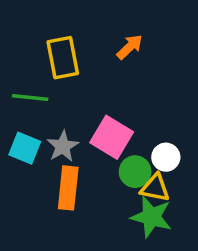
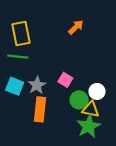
yellow rectangle: (63, 58) -> (21, 33), moved
pink square: (112, 137) -> (65, 80), size x0.6
green star: (151, 217) -> (89, 126), turned 30

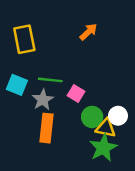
green line: (18, 57) -> (50, 80), moved
cyan square: (15, 86) -> (17, 85), moved
white circle: (97, 91) -> (118, 116), moved

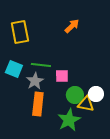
pink square: (76, 94) -> (62, 76), turned -32
green star: (103, 148) -> (69, 120), moved

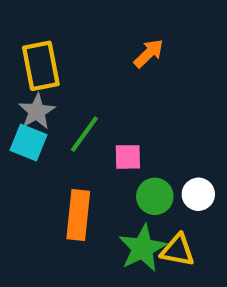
green line: (41, 65) -> (84, 134), turned -60
gray star: (35, 81) -> (37, 111), moved
yellow triangle: (86, 104) -> (178, 250), moved

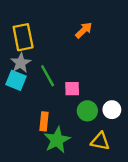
green line: (84, 134) -> (48, 76), turned -65
orange rectangle: (78, 215) -> (44, 121), size x0.7
green star: (142, 248) -> (57, 140), moved

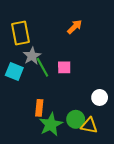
gray star: (21, 63) -> (32, 56), moved
pink square: (72, 89) -> (64, 67), moved
green circle: (87, 111) -> (76, 119), moved

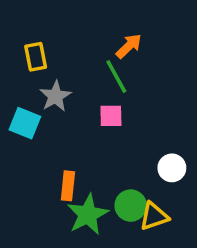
yellow rectangle: (21, 33) -> (36, 57), size x0.7
green line: (42, 67) -> (116, 77), moved
yellow triangle: (89, 126) -> (154, 216), turned -30

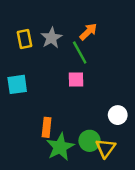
gray star: (55, 96) -> (51, 38), moved
cyan square: (25, 123) -> (17, 84), turned -30
yellow triangle: (154, 216) -> (105, 148), turned -35

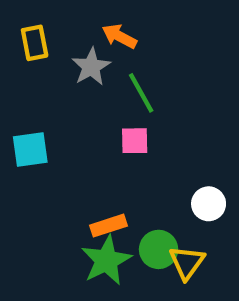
orange arrow: (88, 32) -> (119, 36), moved, turned -108
yellow rectangle: (25, 39) -> (35, 43), moved
orange rectangle: (47, 127) -> (109, 226), moved, turned 66

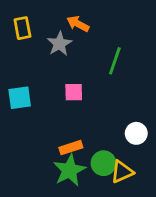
green line: (141, 93) -> (115, 61), moved, turned 48
pink square: (135, 141) -> (74, 92), moved
yellow triangle: (187, 263) -> (122, 172), turned 30

